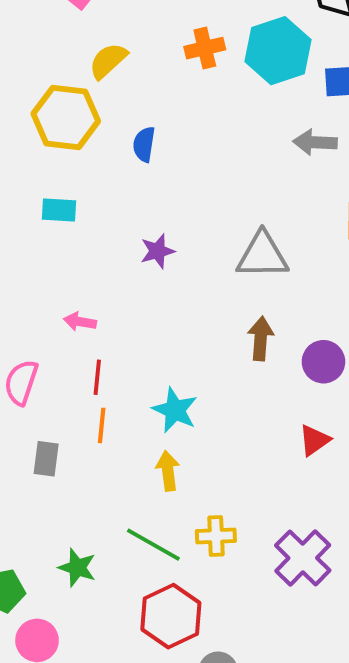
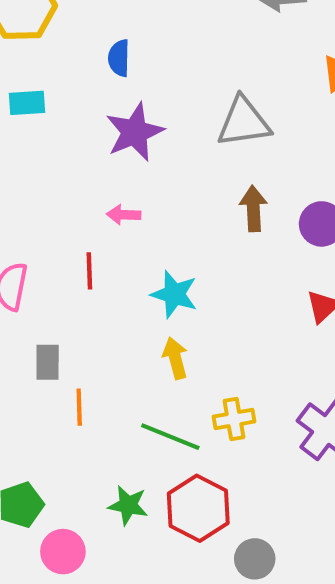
blue semicircle: (144, 144) -> (119, 58), moved
purple star: (158, 251) -> (135, 132), size x1.6
pink arrow: (80, 322) -> (124, 215), moved
orange line: (102, 425) -> (79, 407), moved
green star: (77, 568) -> (128, 505), moved

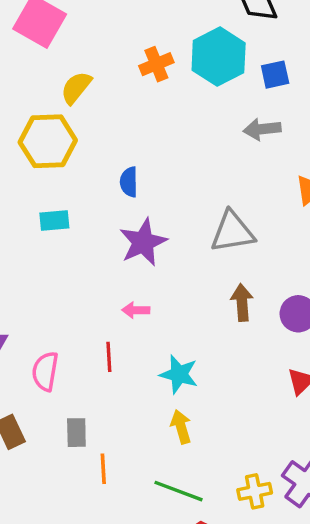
yellow cross: (234, 419) -> (255, 491), moved

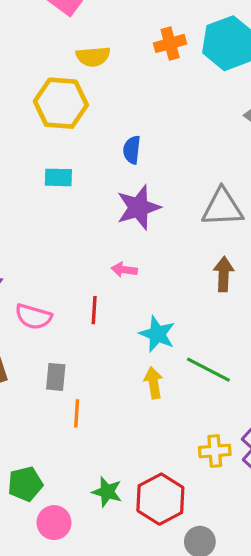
yellow semicircle: (76, 88) -> (93, 57), turned -140
pink semicircle: (45, 371) -> (33, 317), turned -90
green line: (179, 491) -> (208, 370), moved

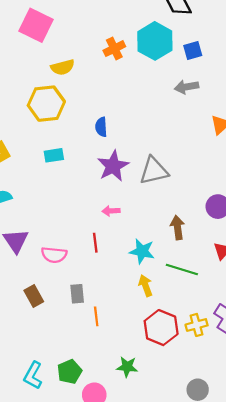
gray triangle: (222, 208) -> (154, 171), moved
brown arrow: (224, 274) -> (178, 227), moved
red hexagon: (160, 499) -> (161, 328), moved

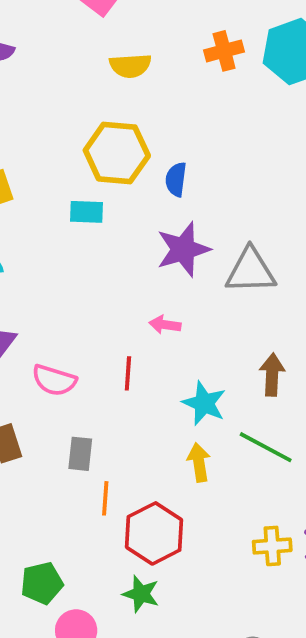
yellow hexagon: (46, 104) -> (117, 153), moved
red hexagon: (161, 328) -> (154, 533), moved

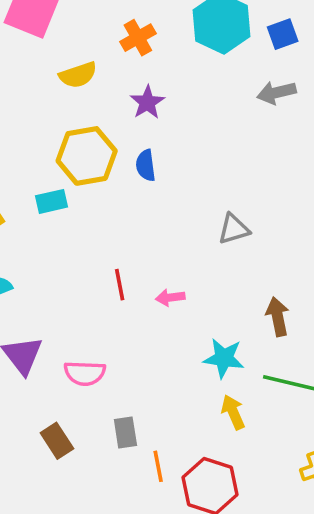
orange cross: (224, 51) -> (138, 38), moved
cyan rectangle: (87, 212) -> (51, 201), moved
purple star: (183, 249) -> (147, 102), moved, size x0.7
gray triangle: (251, 271) -> (234, 229), size x0.7
red line: (128, 373) -> (120, 285), moved

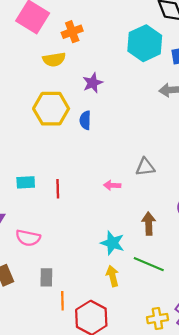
orange cross: (138, 38) -> (72, 32), moved
cyan rectangle: (51, 201) -> (26, 182), moved
gray triangle: (234, 229) -> (145, 167), moved
pink arrow: (170, 297) -> (112, 185), moved

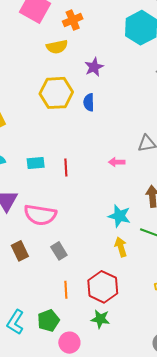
pink semicircle: (28, 238) -> (40, 215), size x1.4
gray rectangle: (46, 277) -> (59, 251), turned -30
orange line: (62, 301) -> (66, 290), moved

